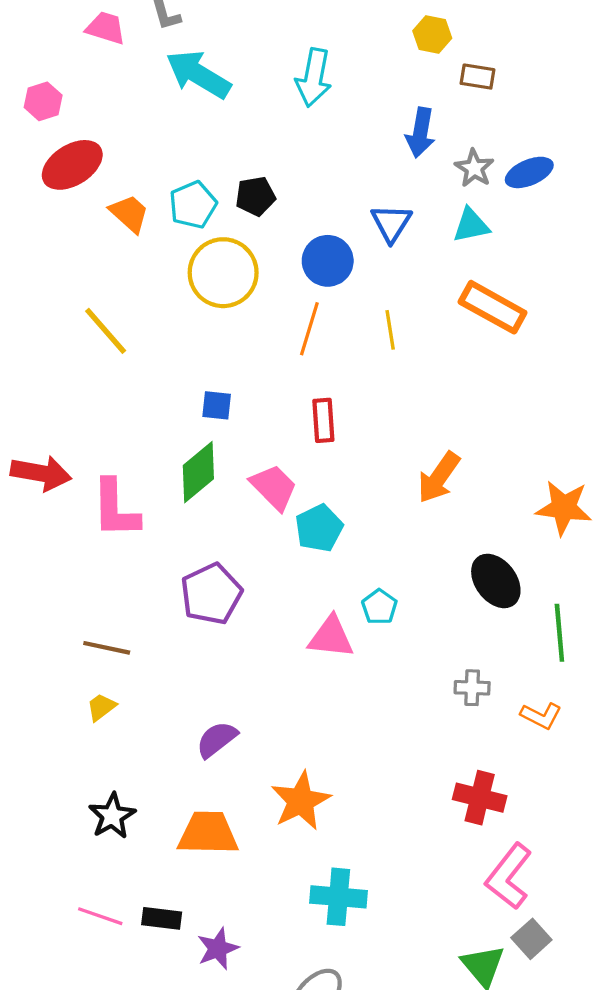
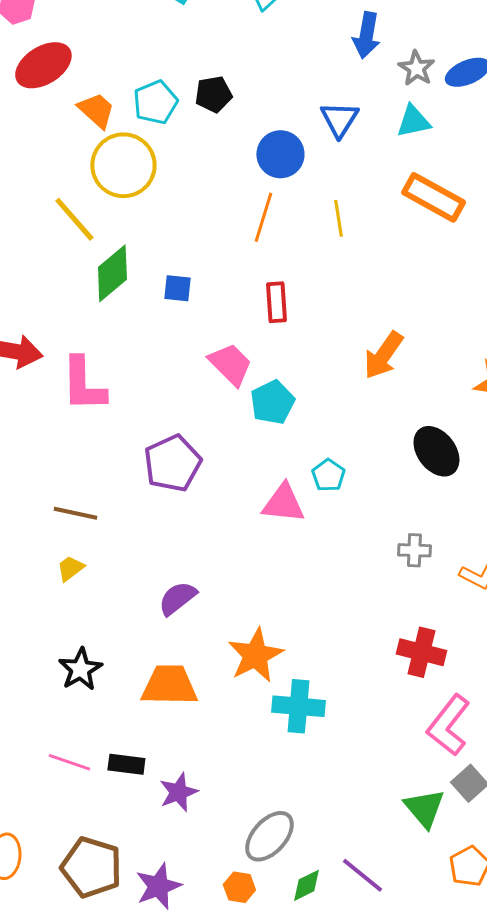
yellow circle: (223, 273) -> (123, 165), moved
green diamond: (198, 472) -> (112, 273), moved
cyan cross: (338, 897) -> (298, 706), moved

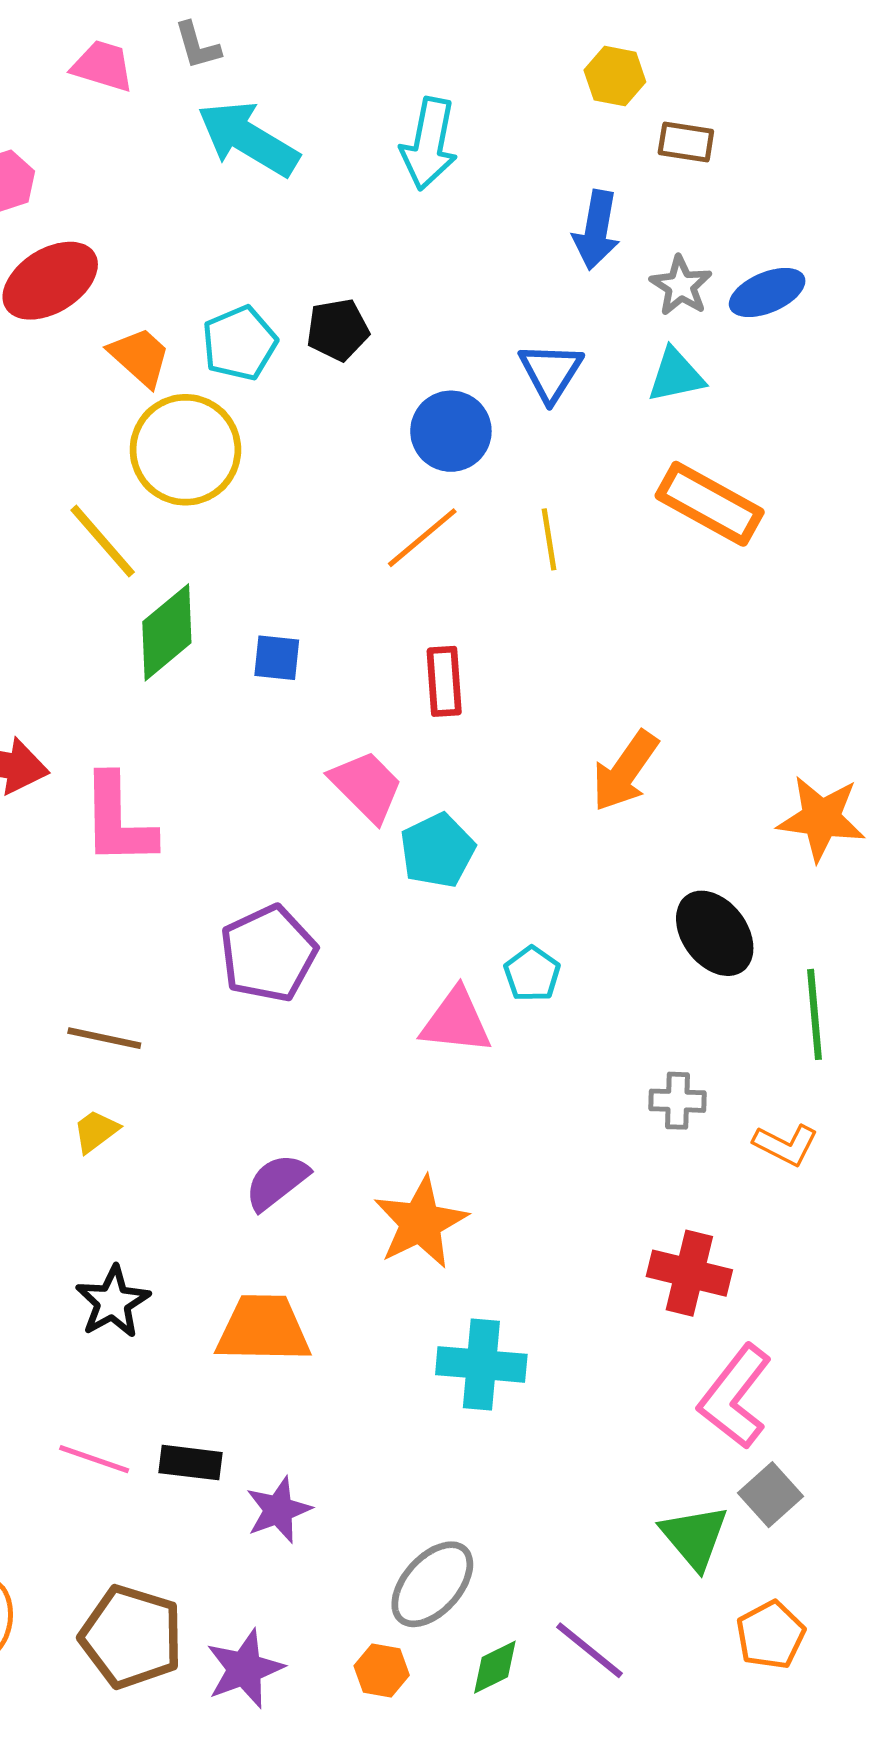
orange line: (263, 217) -> (422, 538), turned 33
orange star: (255, 655) -> (421, 1222), moved

